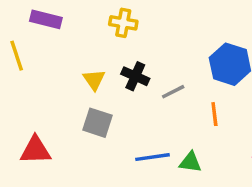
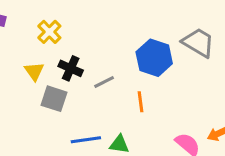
yellow cross: (123, 23) -> (49, 32), moved, turned 35
gray square: (97, 123) -> (54, 99), moved

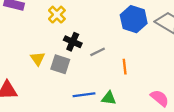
blue hexagon: (154, 58) -> (134, 19), moved
yellow triangle: (34, 71) -> (38, 59), moved

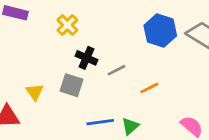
yellow triangle: (38, 59) -> (35, 92), moved
orange line: (125, 67) -> (149, 88), turned 70
green triangle: (109, 98) -> (130, 126), turned -49

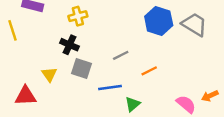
yellow cross: (67, 25) -> (78, 16), turned 30
black cross: (87, 58) -> (70, 45), moved
blue line: (100, 122) -> (110, 87), moved

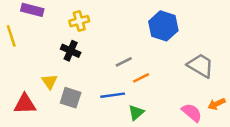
gray trapezoid: (194, 24) -> (200, 66), moved
gray square: (81, 68) -> (71, 98), moved
orange line: (149, 71) -> (141, 78), moved

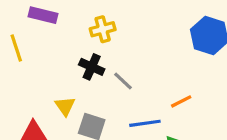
gray line: (124, 62) -> (123, 81), moved, turned 70

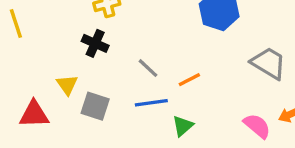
gray line: (123, 81) -> (148, 68), moved

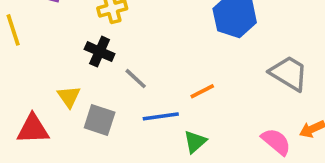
gray line: (148, 68) -> (136, 79), moved

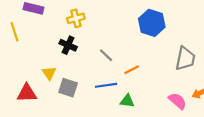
gray trapezoid: (289, 73) -> (185, 59), turned 70
gray line: (136, 79) -> (106, 55), moved
green triangle: (195, 142) -> (127, 101), turned 48

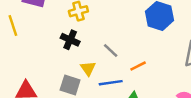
yellow triangle: (49, 73) -> (88, 68), moved

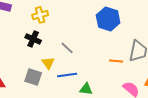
orange line: (138, 66) -> (116, 61), moved, turned 32

